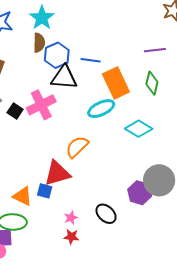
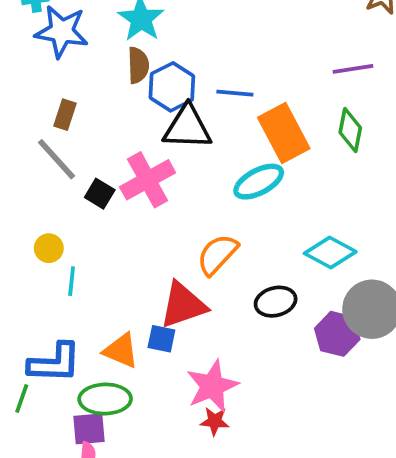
cyan diamond: (139, 129) -> (330, 253), moved
black ellipse: (106, 214) -> (276, 302), moved, turned -55
pink star: (71, 218) -> (212, 386), size x2.0

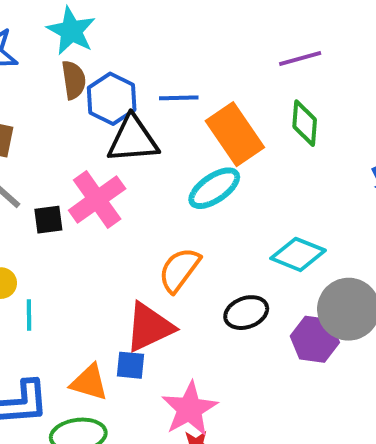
black square: (100, 194) -> (48, 220), turned -32

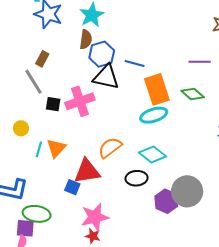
green diamond: (305, 123) -> (193, 94), turned -70
cyan ellipse: (214, 188) -> (154, 115), moved
cyan diamond: (298, 254) -> (152, 154), moved
cyan line: (29, 315) -> (39, 149), moved
orange triangle: (89, 382) -> (56, 148), moved, turned 40

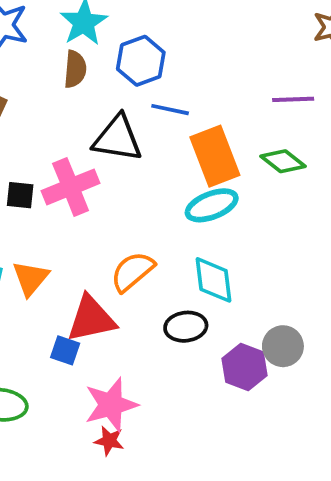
blue hexagon: (102, 54) -> (141, 61), moved
cyan diamond: (152, 154) -> (213, 280), turned 48
gray circle: (187, 191) -> (283, 346), size x0.7

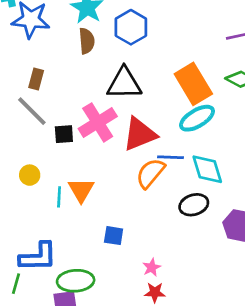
blue line: (170, 110) -> (171, 157), moved
red triangle: (91, 319) -> (140, 134), moved
pink star: (111, 405) -> (152, 267), size x0.5

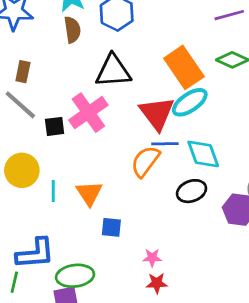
red triangle: (140, 134) -> (157, 113), moved, turned -42
yellow circle: (30, 175) -> (22, 170), size x1.6
orange triangle: (81, 190) -> (89, 193), moved
pink star: (152, 267) -> (152, 258), turned 30

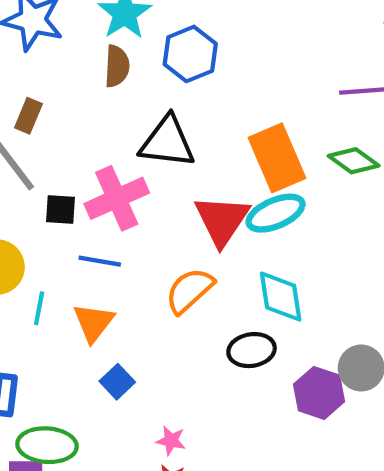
blue line: (165, 144) -> (100, 261), moved
blue square: (111, 227) -> (117, 382), turned 30

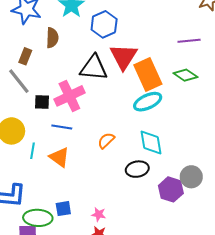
brown semicircle: (117, 66) -> (52, 38), moved
red triangle: (222, 220) -> (124, 57), moved
orange semicircle: (189, 291) -> (106, 141), size x0.7
orange triangle: (94, 323) -> (59, 157), turned -30
blue square: (117, 382) -> (63, 209), moved, turned 35

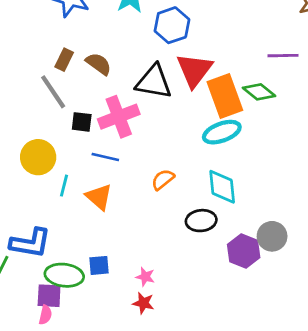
brown semicircle: (52, 38) -> (99, 64), moved, turned -60
green diamond: (185, 75) -> (259, 92), moved

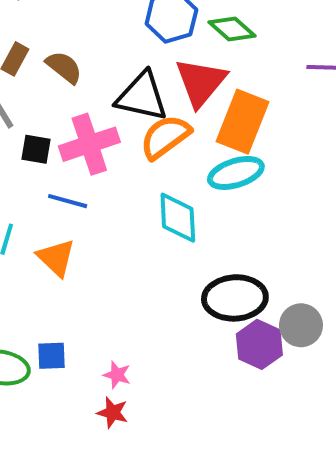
green diamond: (259, 92) -> (232, 29), moved
orange rectangle: (225, 96) -> (243, 122), turned 39
orange semicircle: (163, 179) -> (165, 137), moved, size x1.5
cyan diamond: (222, 187) -> (178, 218), moved
black ellipse: (201, 221) -> (235, 298), moved, size x1.4

